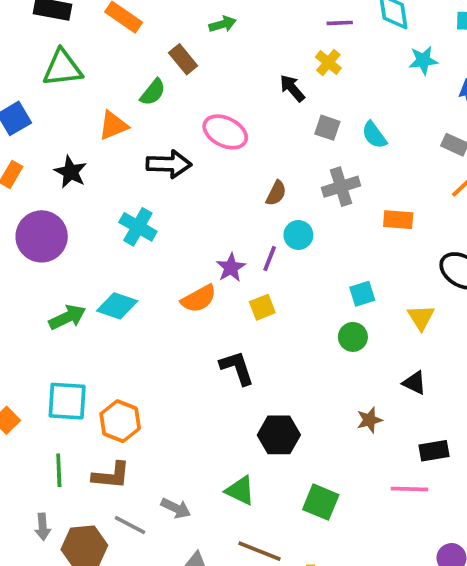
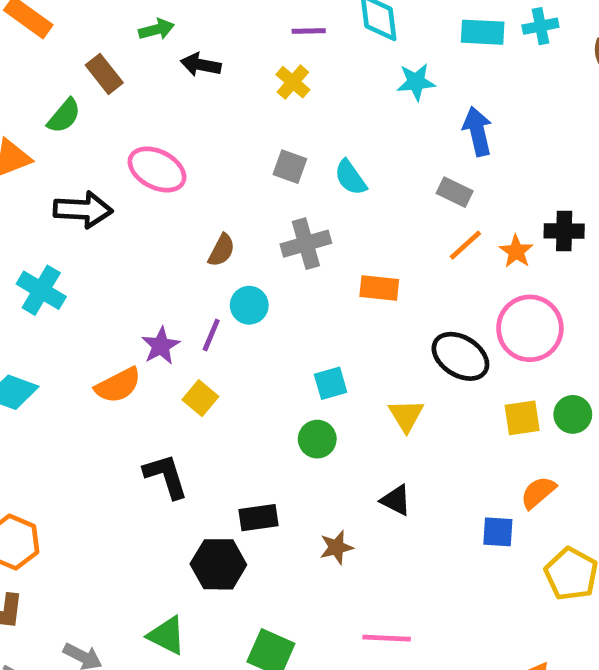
black arrow: (292, 88) -> (201, 65), moved, turned -40
yellow square: (262, 307) -> (200, 398), turned -30
black rectangle: (434, 451) -> (258, 518), moved

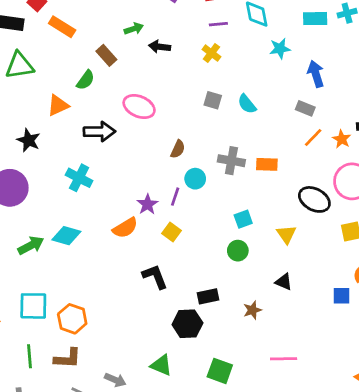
gray cross: (306, 244) -> (231, 161), moved, turned 30

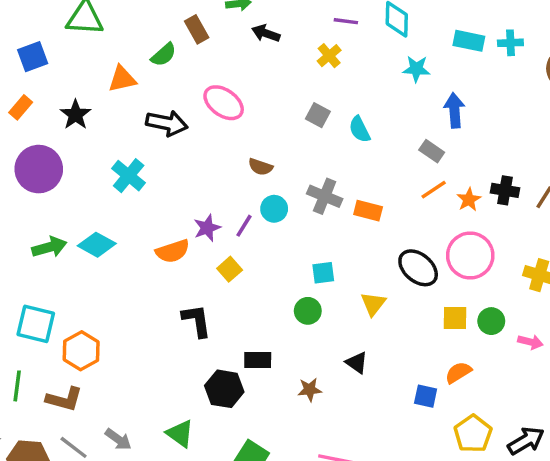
brown semicircle: (178, 149) -> (260, 167), turned 72

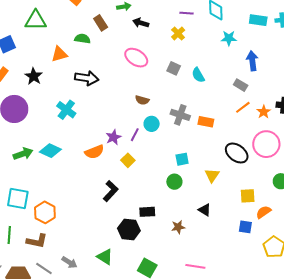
green semicircle: (164, 55) -> (82, 39), turned -126
pink ellipse: (224, 103) -> (136, 58), moved
yellow square: (455, 318) -> (248, 196), moved
black L-shape: (197, 321) -> (111, 191), turned 55

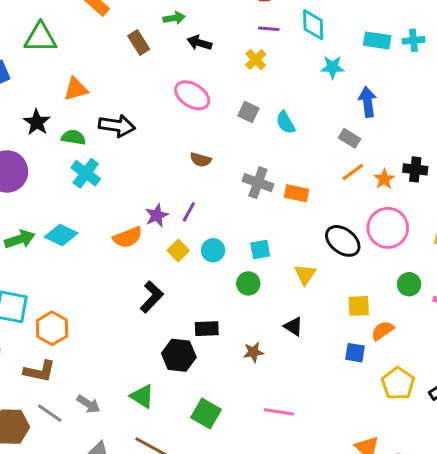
green semicircle: (82, 39) -> (73, 137), moved
cyan circle: (152, 124) -> (213, 250), moved

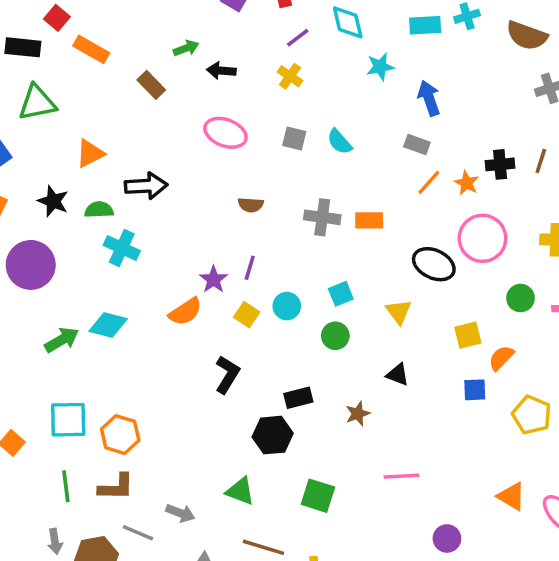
purple line: (269, 29) -> (298, 38), turned -30

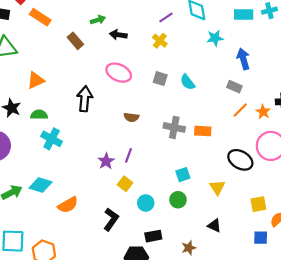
black arrow: (146, 186) -> (85, 99), moved, turned -85
cyan circle: (287, 306) -> (146, 203), moved
orange semicircle: (185, 312) -> (68, 205), moved

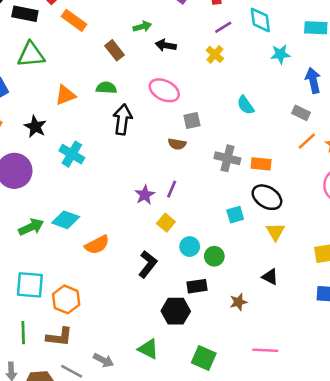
gray square: (160, 79) -> (192, 121), moved, turned -32
green semicircle: (39, 115) -> (106, 88), moved
cyan cross: (52, 139) -> (72, 154), moved
black ellipse: (240, 160) -> (267, 197), moved
green circle: (178, 200) -> (214, 256), moved

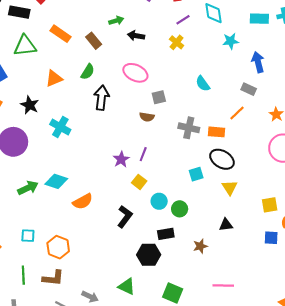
orange rectangle: (74, 20) -> (60, 34), moved
green semicircle: (106, 88) -> (88, 72), turned 119
orange line: (307, 141) -> (237, 113), moved
black triangle: (270, 277) -> (226, 225), turned -32
cyan square: (30, 285) -> (28, 236), size x0.6

